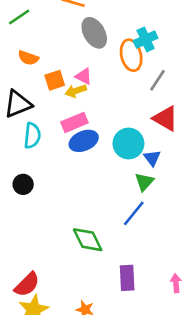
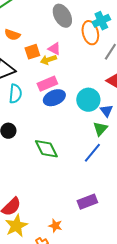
green diamond: (88, 240) -> (46, 149), moved
purple rectangle: (127, 278) -> (87, 202), turned 72

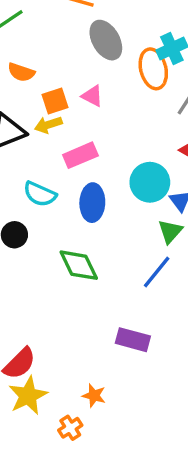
yellow arrow: (48, 60) -> (48, 125), moved
cyan semicircle: (15, 94) -> (40, 194), moved, turned 108
blue ellipse: (54, 98) -> (92, 203), moved, turned -65
purple rectangle: (87, 202) -> (133, 340), moved, turned 36

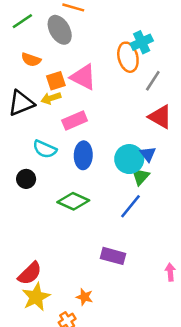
gray ellipse: (106, 40) -> (60, 30), moved
pink triangle: (92, 96) -> (83, 77), size x1.6
cyan circle: (150, 182) -> (129, 159), moved
green diamond: (79, 265) -> (73, 201), turned -40

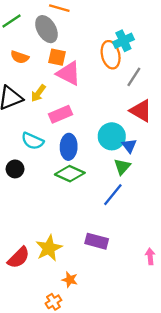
orange square: (56, 81) -> (57, 57), moved, turned 30
yellow arrow: (51, 98) -> (38, 93), turned -36
cyan circle: (129, 159) -> (112, 136), moved
green diamond: (73, 201) -> (70, 174), moved
yellow star: (36, 297) -> (49, 248), moved

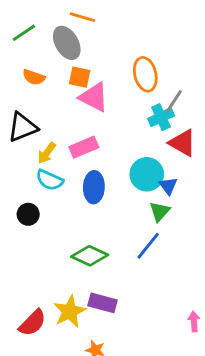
cyan cross: (123, 41) -> (161, 117), moved
yellow arrow: (38, 93) -> (47, 153), moved
green diamond: (70, 174) -> (90, 256), moved
purple rectangle: (97, 241) -> (102, 303), moved

